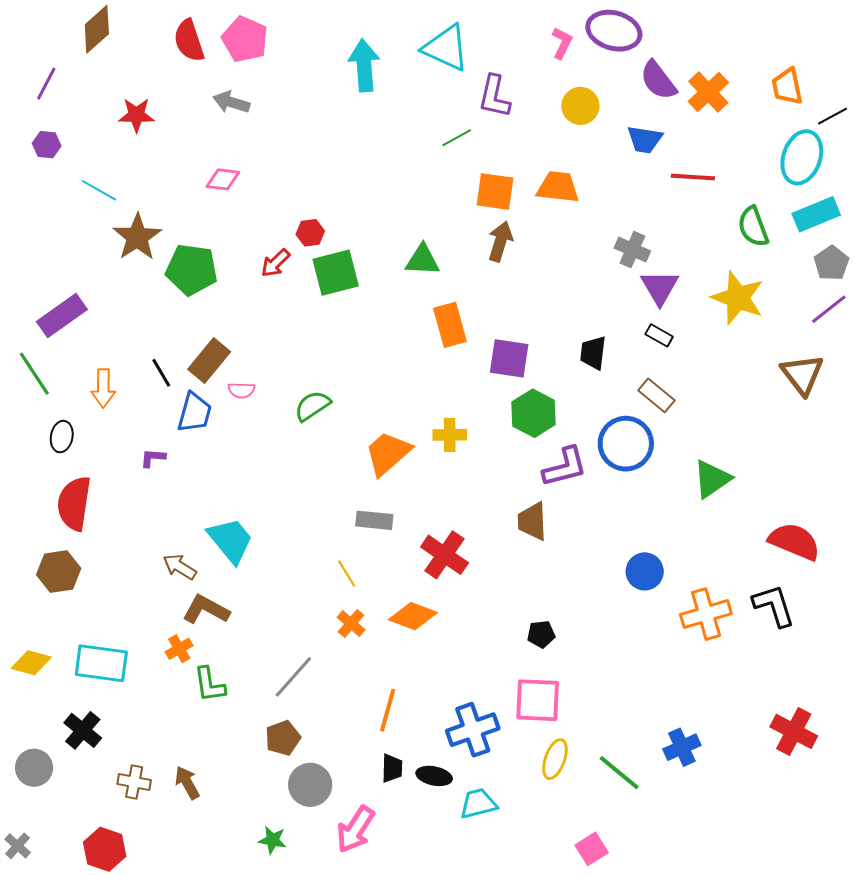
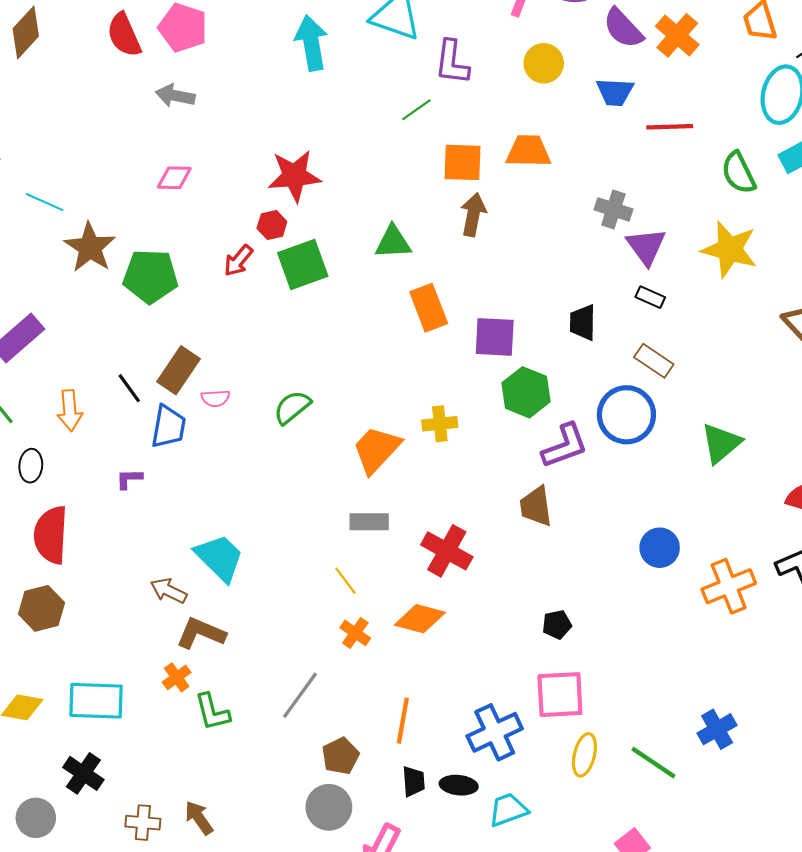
red star: (136, 115) -> (294, 176), moved, size x1.4
brown pentagon: (283, 738) -> (340, 756), moved

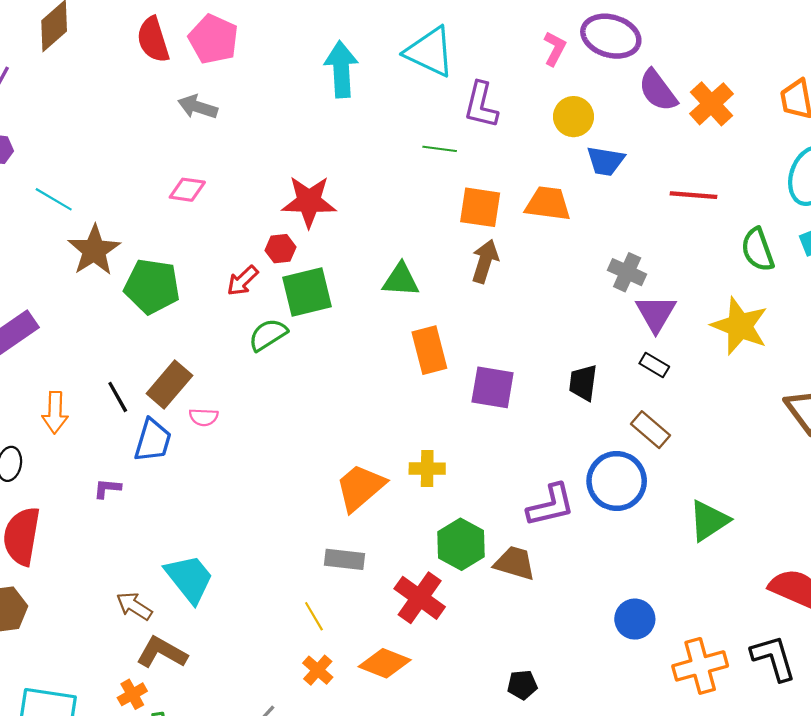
blue trapezoid: (615, 92) -> (605, 161), moved
green line: (416, 110) -> (440, 149), turned 36
green hexagon: (526, 392) -> (461, 544), moved
green semicircle: (292, 407) -> (268, 335), moved
brown trapezoid: (536, 506) -> (515, 563), turned 108

